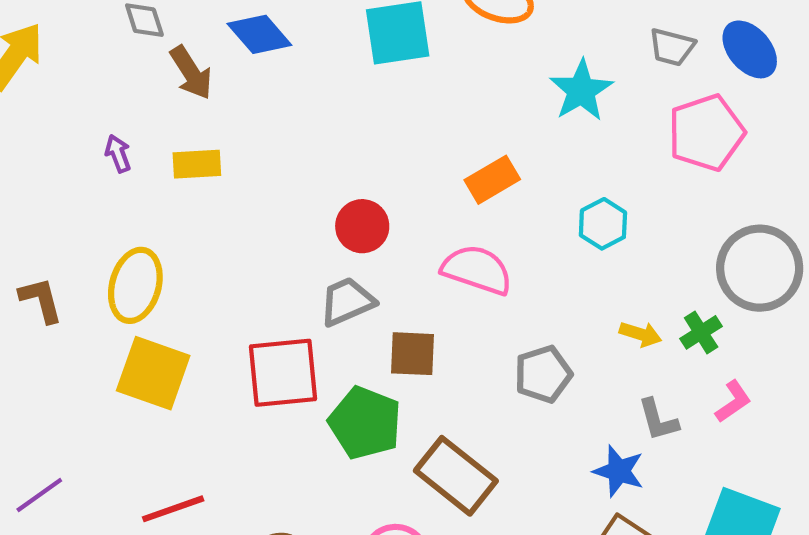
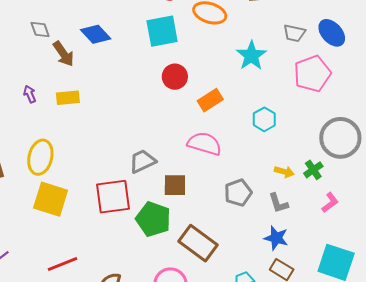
red circle: (362, 226) -> (175, 77), moved
gray L-shape: (658, 420) -> (278, 203), moved

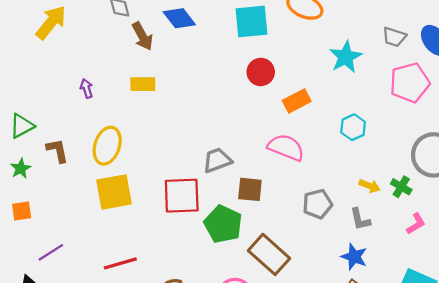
purple arrow: (30, 94) -> (86, 88), moved
green cross: (313, 170) -> (401, 187), turned -30
yellow square: (51, 199) -> (114, 192), turned -33

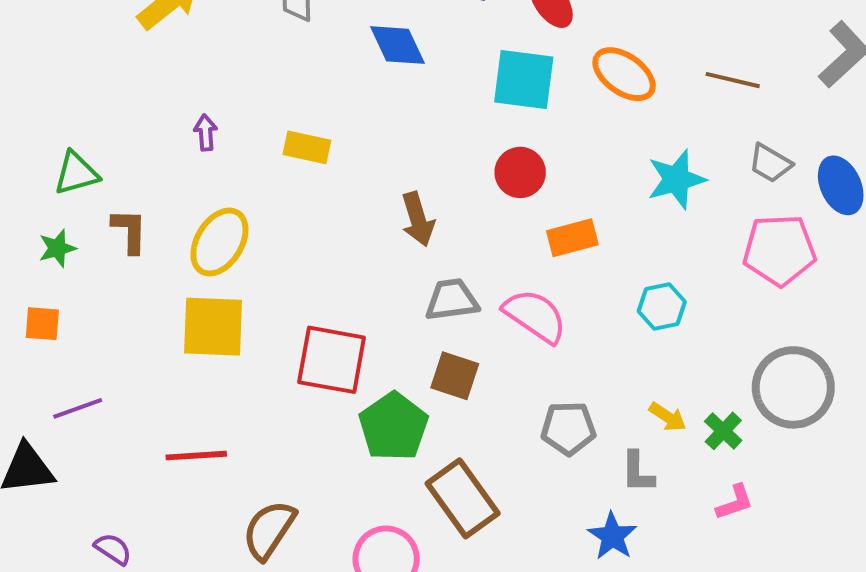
brown arrow: (143, 36) -> (418, 219), moved
gray trapezoid: (217, 160) -> (452, 300), moved

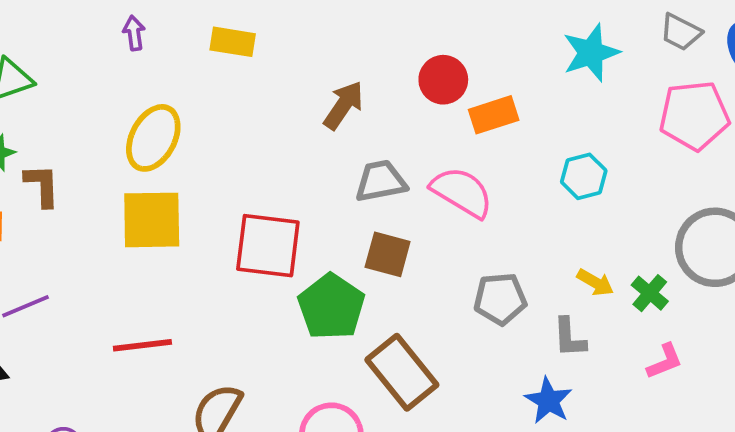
red circle: (520, 172) -> (443, 80), moved
brown arrow: (418, 219) -> (344, 105), turned -126
brown L-shape: (130, 231) -> (42, 185), moved

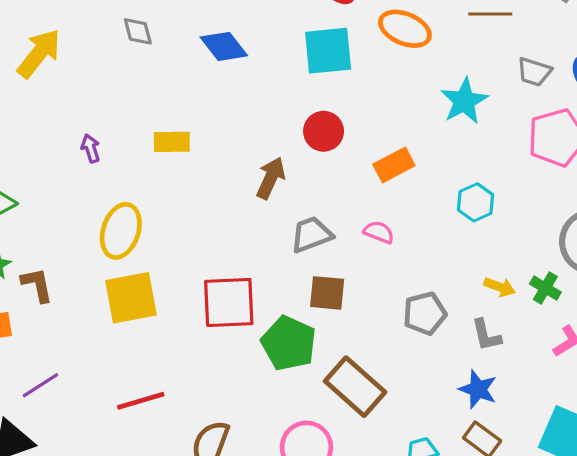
red circle: (443, 80) -> (324, 131), moved
pink semicircle: (462, 192) -> (379, 232), size x0.6

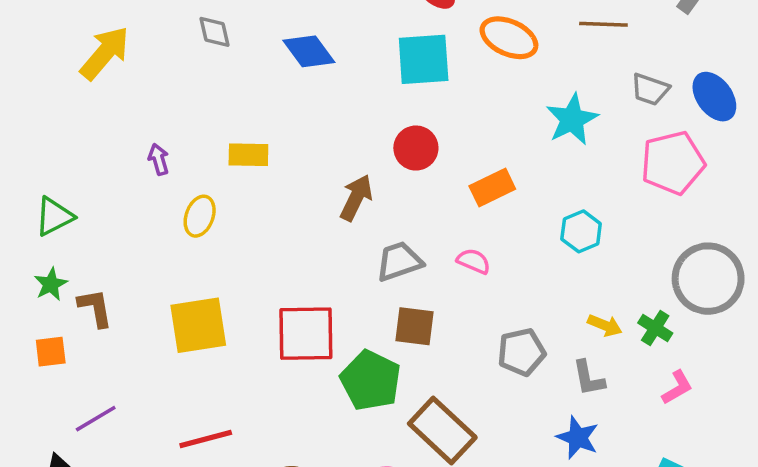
yellow ellipse: (121, 231) -> (200, 216), moved, size x0.7

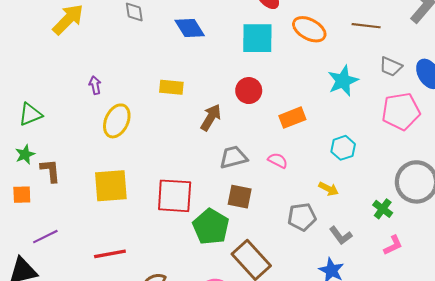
yellow rectangle: (248, 155) -> (171, 87), moved
yellow ellipse: (200, 216) -> (117, 121), size x1.4
yellow arrow: (605, 325) -> (329, 189), moved
gray L-shape: (589, 378) -> (341, 236), turned -30

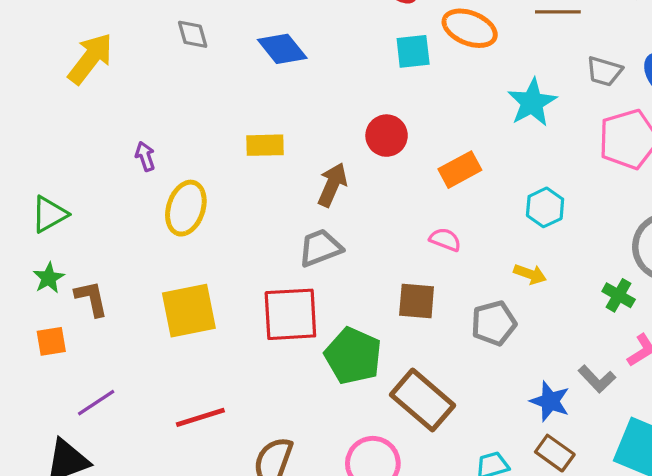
cyan square: (257, 38) -> (413, 51), moved, size x0.7
gray trapezoid: (233, 157) -> (320, 248), moved
brown square: (240, 197) -> (417, 301), moved
gray L-shape: (341, 236) -> (597, 379), moved

